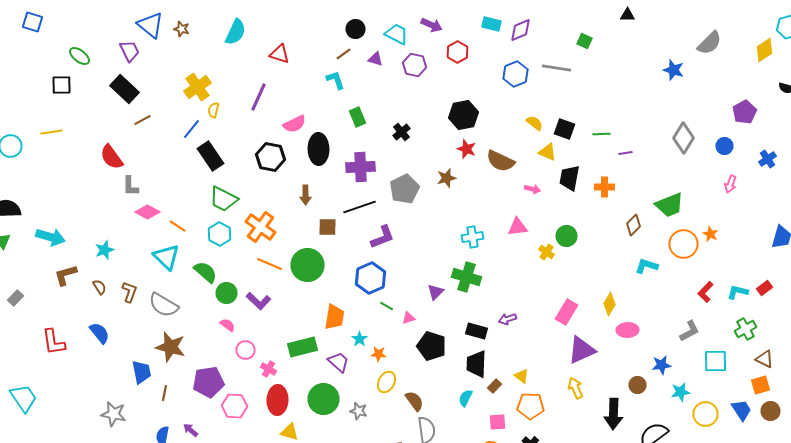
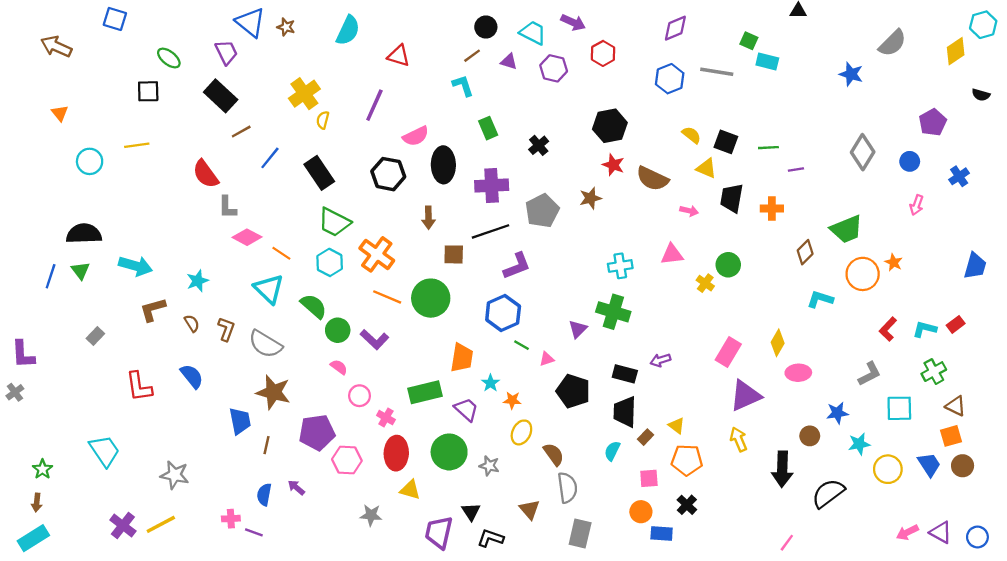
cyan rectangle: (492, 24) -> (767, 61), moved
blue line: (192, 129) -> (270, 158), moved
gray star: (114, 414) -> (175, 475), moved

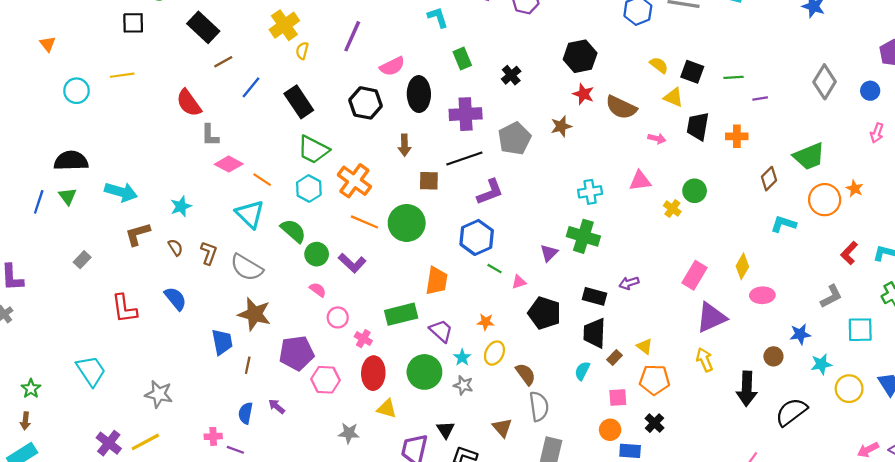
cyan star: (490, 383) -> (462, 358), moved

